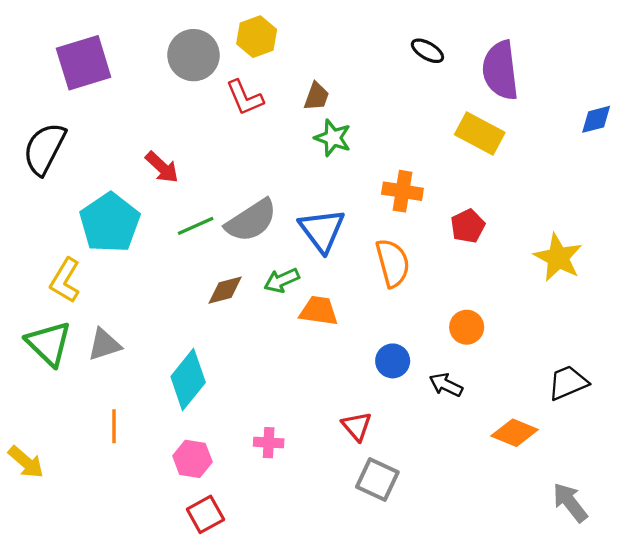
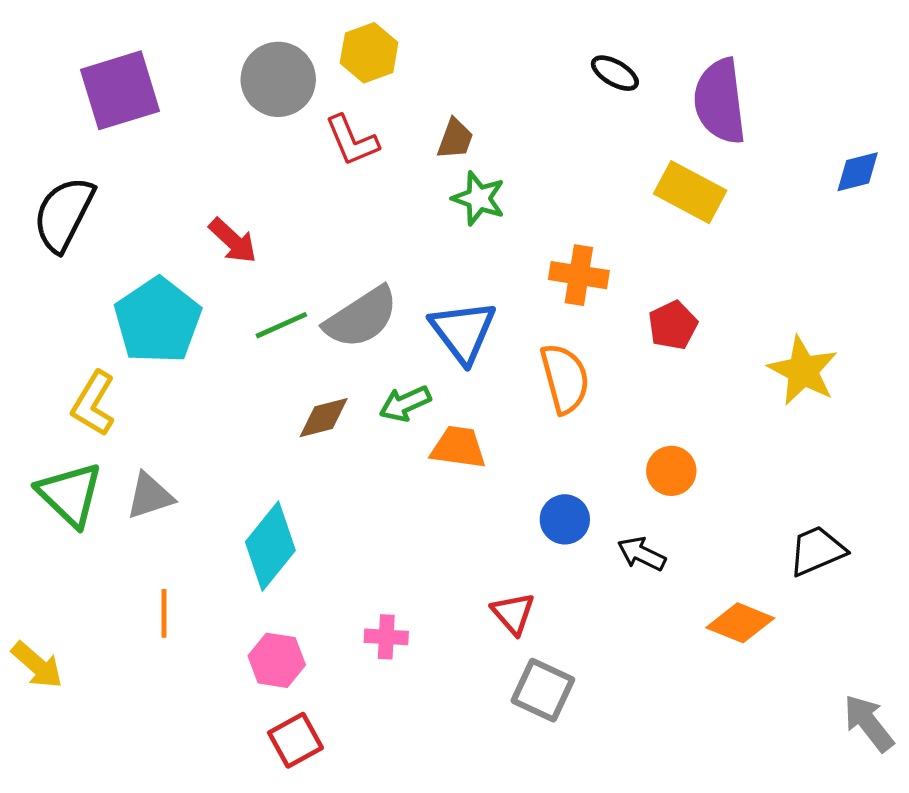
gray arrow: (570, 502) -> (869, 723), moved

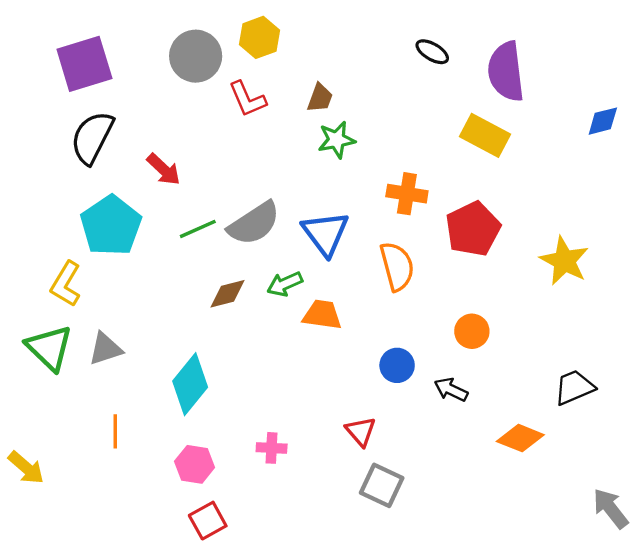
green star: (479, 198) -> (336, 140), turned -30
black semicircle: (64, 214) -> (92, 138), moved
red pentagon: (673, 325) -> (473, 229), size x1.6

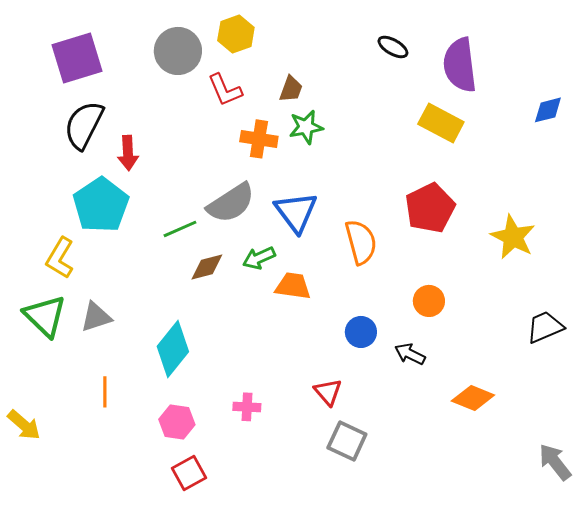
red arrow: (164, 169) -> (128, 153), moved, turned 44
orange cross: (407, 194) -> (259, 139), moved
green line: (198, 229) -> (180, 229), moved
black trapezoid: (574, 387) -> (545, 327), moved

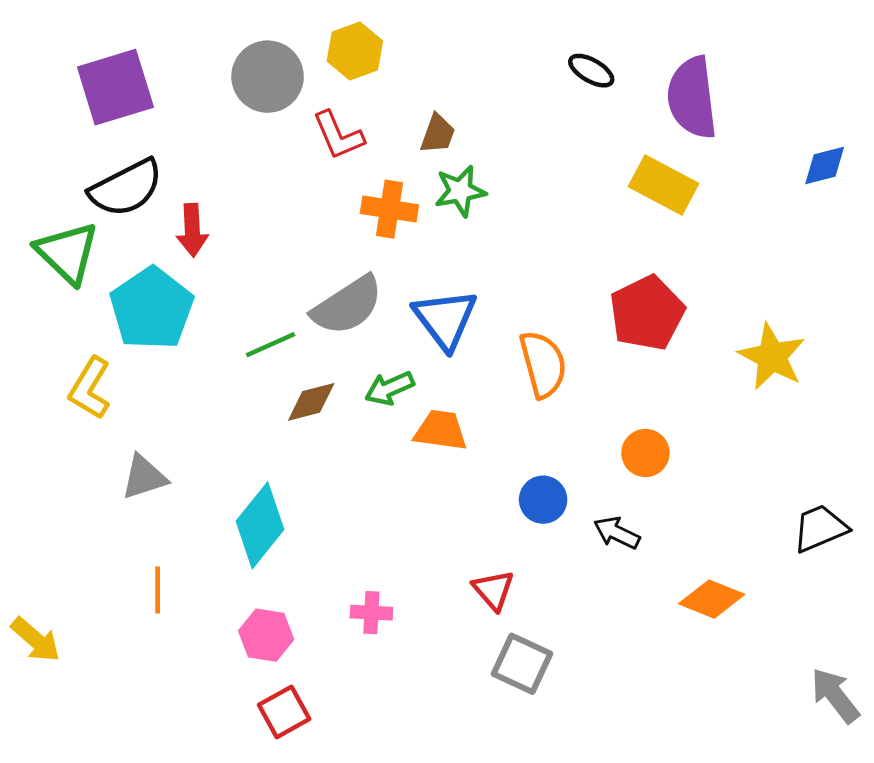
black semicircle: (84, 125) -> (126, 188), turned -144
green triangle: (45, 316) -> (67, 253), moved
black trapezoid: (545, 327) -> (820, 528), moved

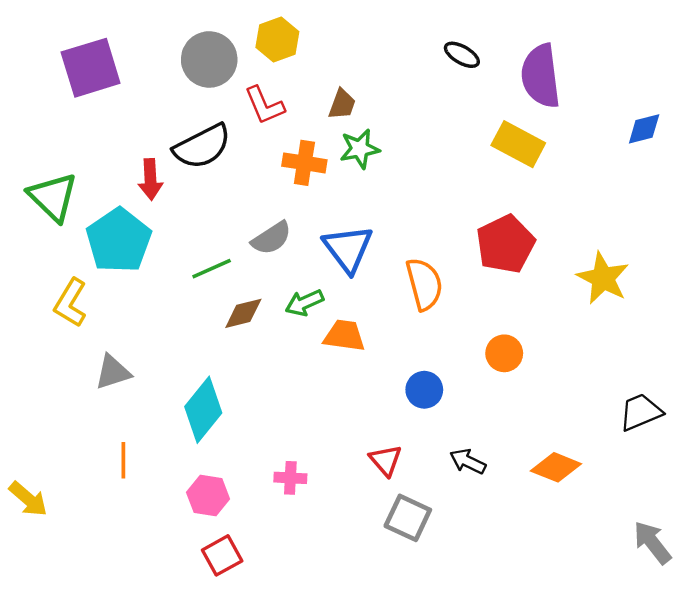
black semicircle: (126, 188) -> (202, 146), moved
gray semicircle: (347, 305) -> (271, 238), size x0.7
black arrow: (617, 533) -> (468, 461), moved

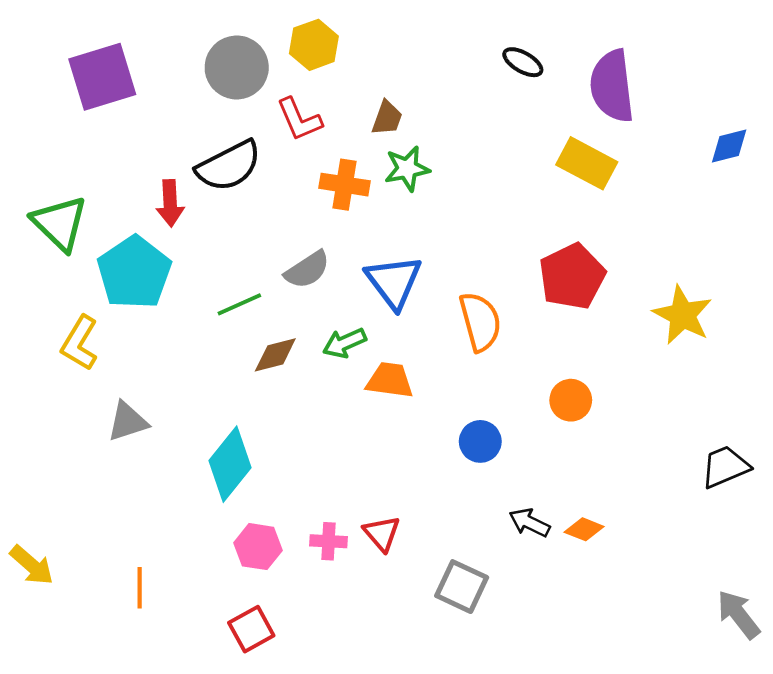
orange line: (123, 460) -> (140, 588), moved
red triangle: (386, 460) -> (382, 533), moved
orange diamond: (556, 467) -> (584, 529), moved, size x0.7
pink hexagon: (208, 496) -> (258, 547), moved

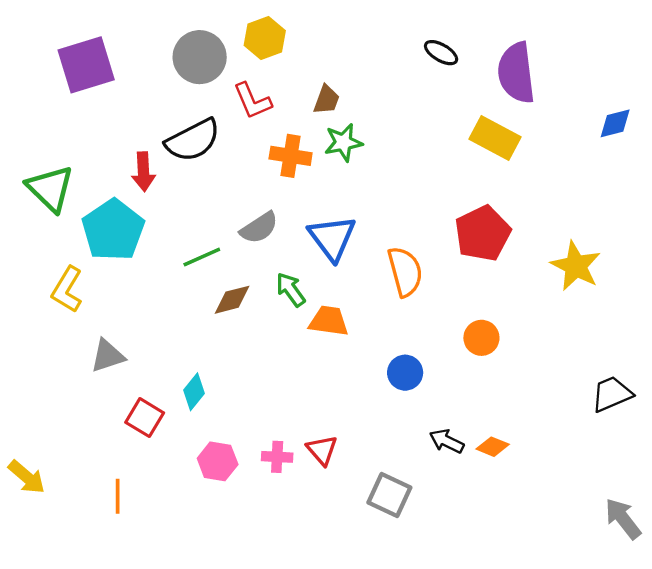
green arrow: (344, 343) -> (291, 290), turned 78
cyan diamond: (230, 464) -> (194, 392), size x0.6
red square: (251, 629) -> (145, 418), moved, turned -30

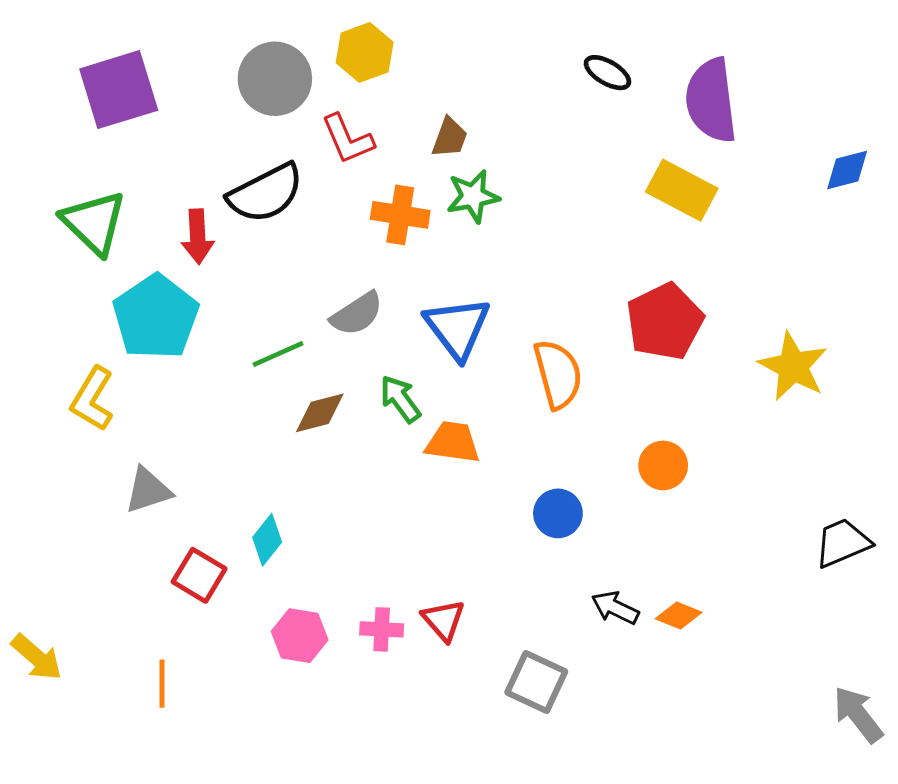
green triangle: (50, 188) -> (94, 223), moved

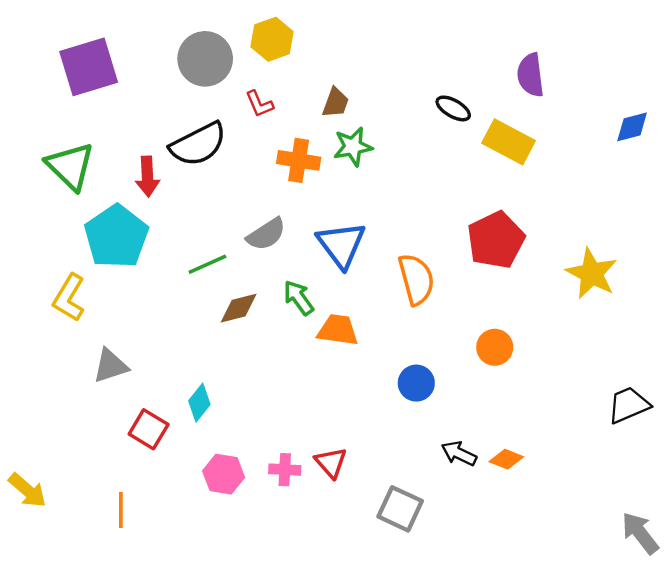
black ellipse: (607, 73) -> (453, 108), moved
purple semicircle: (711, 100) -> (530, 75), size x0.7
red L-shape: (348, 139) -> (259, 104), size x0.7

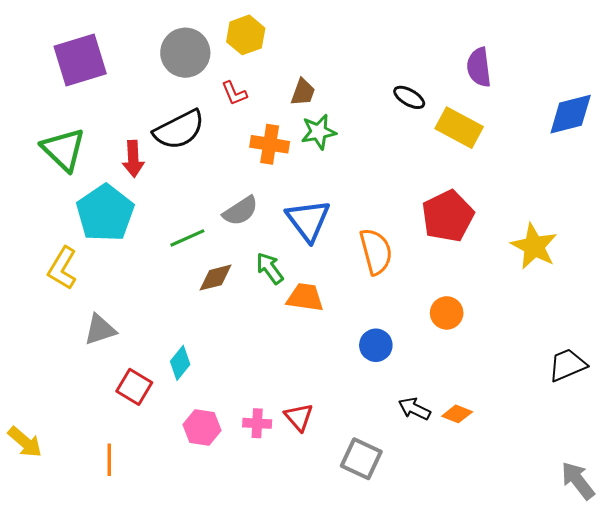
blue diamond: (632, 127) -> (571, 114), size x1.5

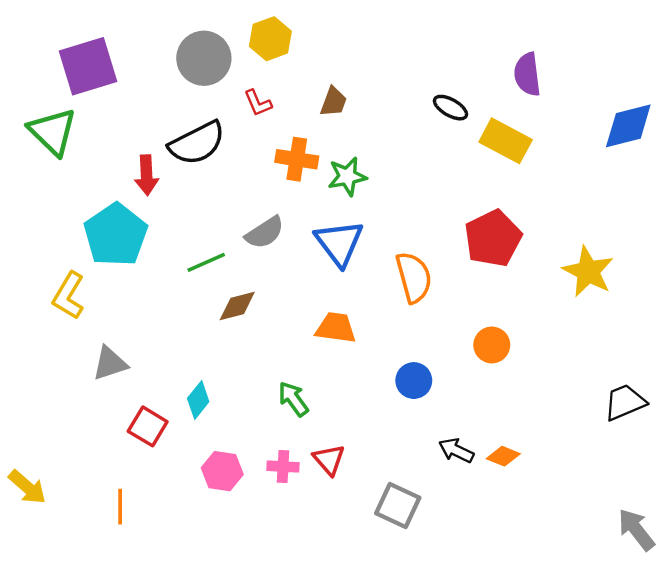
green star: (319, 132) -> (347, 176), moved
green triangle: (63, 149) -> (53, 132), moved
green arrow: (270, 268) -> (293, 399), moved

